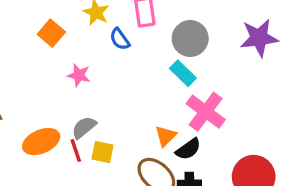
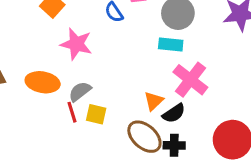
cyan rectangle: (183, 73) -> (171, 45), turned -40
pink star: (79, 75) -> (76, 44), size x1.5
orange ellipse: (41, 142) -> (43, 82), moved, turned 32

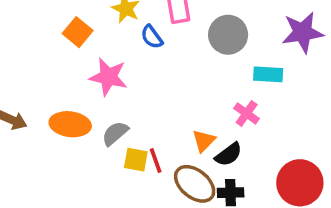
cyan rectangle: (171, 45) -> (268, 74), moved
pink cross: (190, 80) -> (247, 113), size x0.6
red line: (72, 112) -> (156, 160), moved

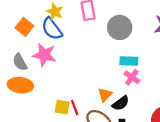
blue semicircle: (152, 37) -> (52, 29), moved, size x1.5
cyan rectangle: (268, 74) -> (129, 61), moved
gray semicircle: (115, 133) -> (20, 62), moved, turned -78

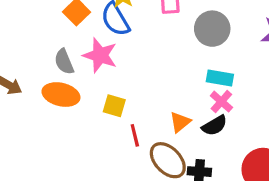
black semicircle: (121, 103) -> (215, 126), moved
yellow square: (62, 107) -> (114, 106), moved

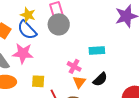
gray circle: (212, 29) -> (59, 24), moved
pink cross: (221, 102) -> (74, 66), moved

